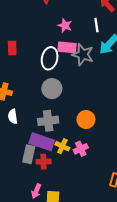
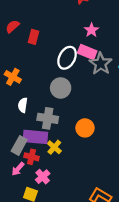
white semicircle: (13, 116) -> (23, 105), moved
purple rectangle: (42, 142) -> (35, 137), turned -30
pink cross: (81, 149) -> (43, 177), moved, turned -32
pink arrow: (36, 191) -> (18, 169), moved

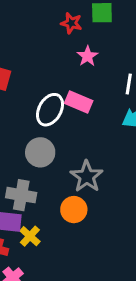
pink star: (91, 30) -> (87, 56), moved
gray star: (101, 64) -> (87, 177), moved

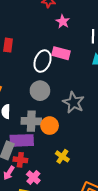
orange circle: (74, 210) -> (50, 126), moved
yellow cross: (30, 236) -> (62, 156), moved

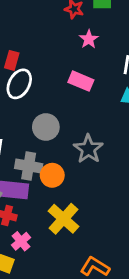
white ellipse: (43, 61) -> (19, 84), moved
yellow cross: (62, 156) -> (63, 219), size x1.6

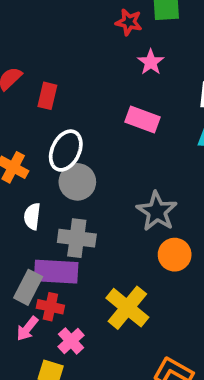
white ellipse: (19, 84) -> (66, 151), moved
gray circle: (46, 127) -> (77, 182), moved
orange circle: (52, 175) -> (175, 255), moved

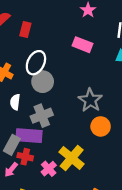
gray cross: (77, 238) -> (42, 116), turned -30
pink cross: (71, 341) -> (49, 169), moved

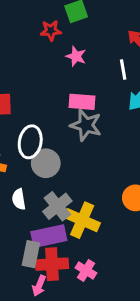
gray star: (90, 100) -> (86, 125), moved
red cross: (25, 157) -> (52, 264), size x1.5
yellow cross: (72, 158) -> (82, 220), moved

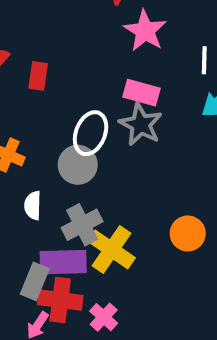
pink star: (76, 56) -> (145, 31), size x1.5
white ellipse: (30, 142) -> (91, 133), moved

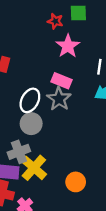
gray circle: (78, 165) -> (31, 124), moved
orange circle: (188, 233) -> (76, 182), moved

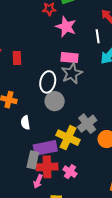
gray star: (59, 99) -> (72, 73), turned 30
gray cross: (19, 152) -> (87, 124), moved

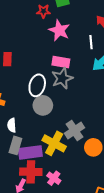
gray rectangle: (33, 160) -> (15, 145), moved

